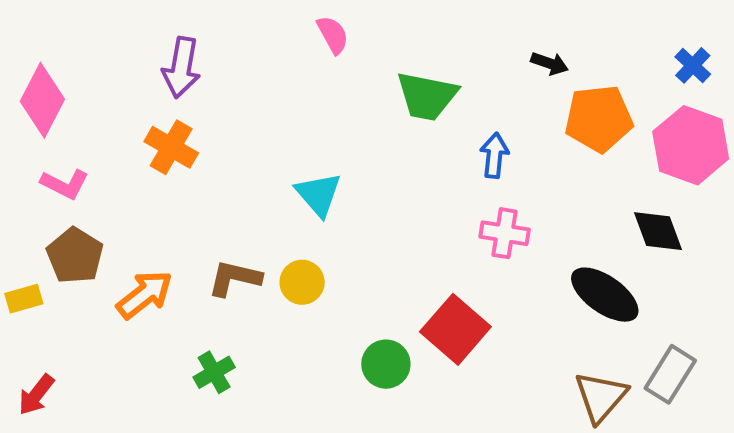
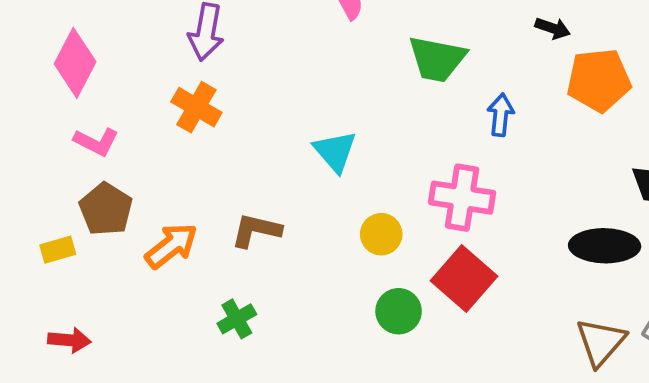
pink cross: (505, 233) -> (462, 198), moved, size x1.4
yellow circle: (302, 282) -> (381, 234), moved
black ellipse: (605, 295) -> (605, 246), turned -34
red arrow: (36, 395) -> (69, 340), turned -123

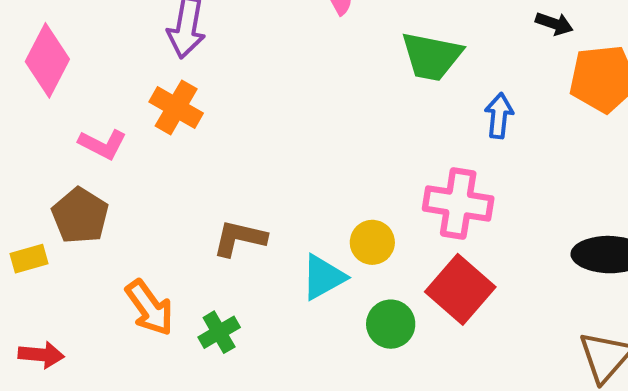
pink L-shape: (96, 142) -> (103, 144), moved
cyan triangle: (335, 151) -> (323, 277), moved, turned 42
orange arrow: (171, 246) -> (150, 308), moved, turned 92

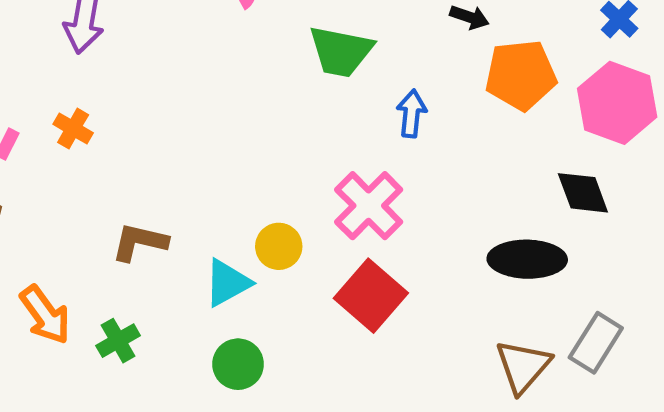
orange cross: (176, 107) -> (73, 129), moved, size x0.7
pink cross: (458, 203) -> (369, 206), turned 36
green circle: (391, 324) -> (238, 364), moved

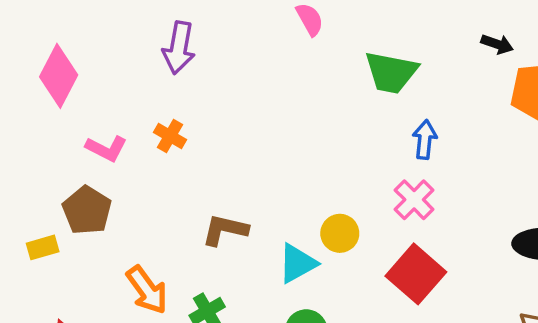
blue arrow: (412, 114) -> (425, 140), moved
pink cross: (369, 206) -> (414, 200), size x0.7

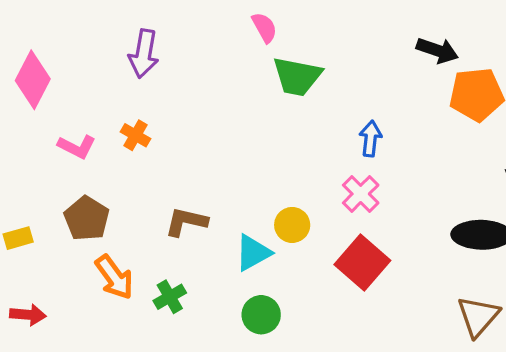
black arrow: (497, 44) -> (437, 50), size x1.4
green trapezoid: (391, 72) -> (297, 77), moved
brown pentagon: (87, 210) -> (87, 218), moved

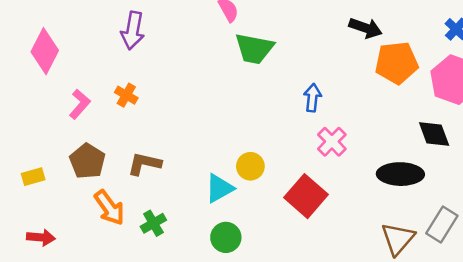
pink L-shape: (77, 147) -> (80, 104), turned -76
pink cross: (361, 194) -> (332, 142), moved
brown L-shape: (186, 222) -> (144, 164), moved

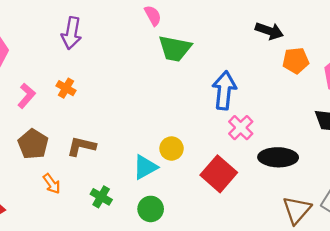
orange pentagon: (397, 63) -> (296, 61), size x0.7
blue arrow: (312, 98) -> (224, 90), size x1.6
black ellipse: (400, 174) -> (278, 157), moved
orange arrow: (109, 208) -> (52, 184), size x0.7
green cross: (153, 223) -> (101, 197), moved, turned -30

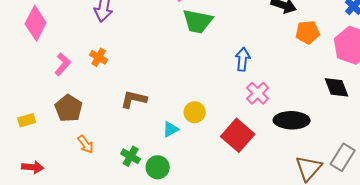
blue arrow: (224, 90) -> (243, 59), size x0.7
brown L-shape: (81, 146) -> (134, 99), moved
cyan triangle: (145, 167) -> (171, 129), size x0.7
green circle: (151, 209) -> (158, 167), moved

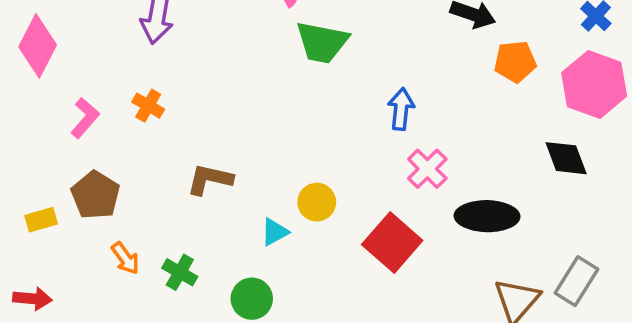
yellow rectangle: (27, 120) -> (41, 220), moved
green cross: (131, 156) -> (180, 272), moved

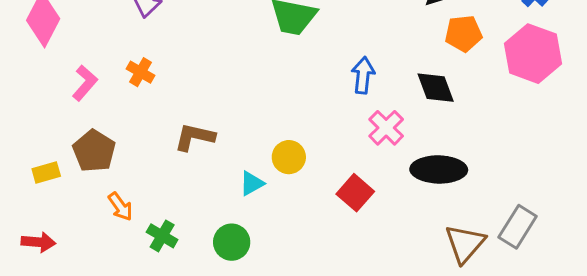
black diamond: (566, 158) -> (436, 88), moved
red square: (392, 242) -> (355, 193), size x0.7
green cross: (180, 272) -> (162, 236), moved

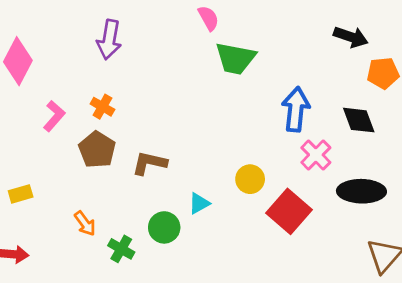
blue arrow: (363, 75) -> (296, 109), size x1.4
brown pentagon: (94, 151) -> (97, 150), moved
yellow circle: (289, 157) -> (250, 179), moved
red square: (355, 193) -> (289, 211), size x1.4
green circle: (232, 242) -> (164, 227), moved

